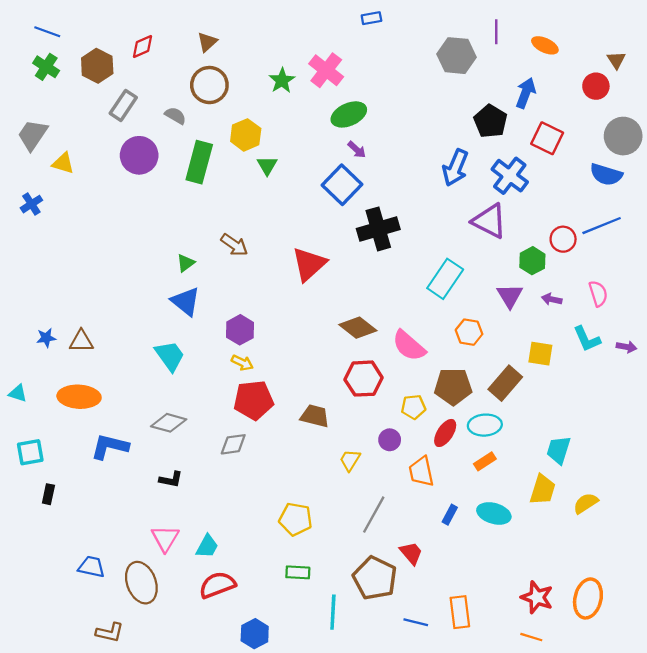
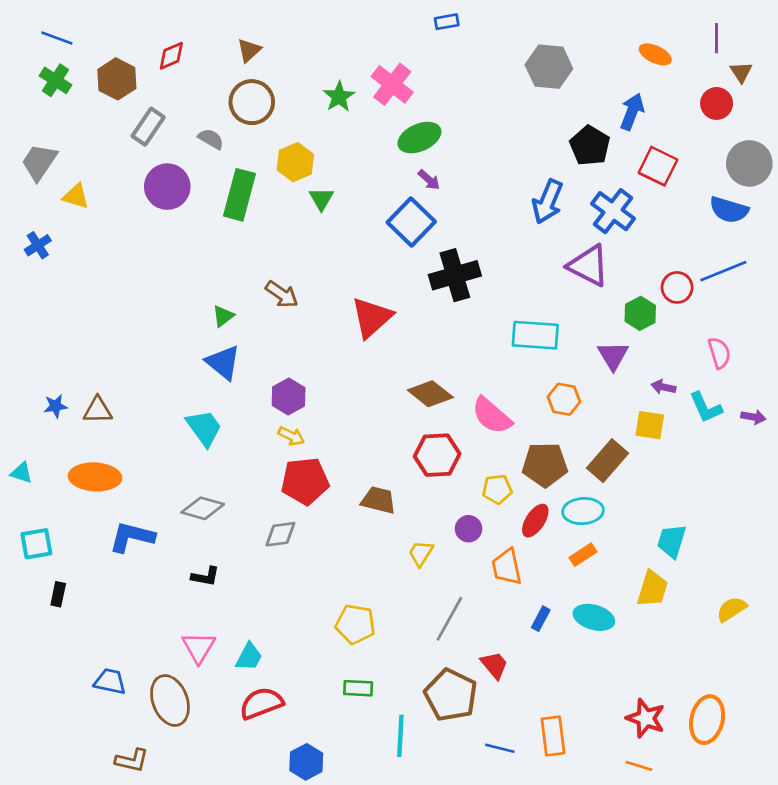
purple line: (496, 32) -> (717, 38), moved
cyan rectangle: (445, 279) -> (535, 335), turned 60
purple arrow: (552, 299) -> (663, 387), moved
yellow semicircle: (586, 503) -> (732, 609), moved

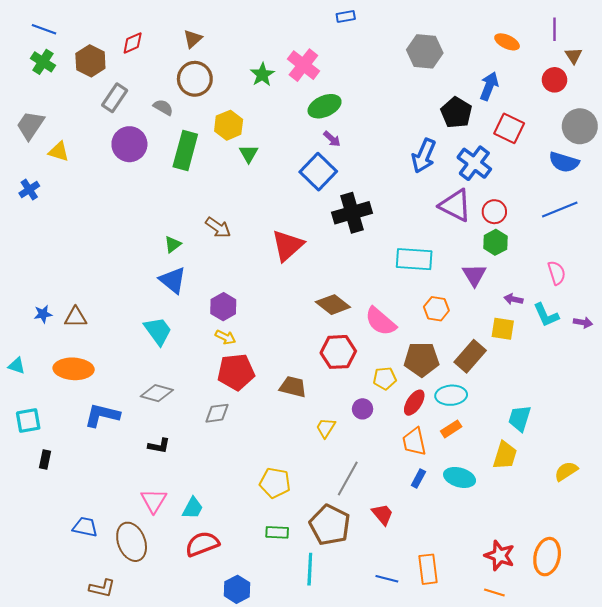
red circle: (677, 287) -> (494, 212), moved
orange trapezoid: (507, 567) -> (414, 442), moved
brown pentagon: (451, 695) -> (330, 525), moved

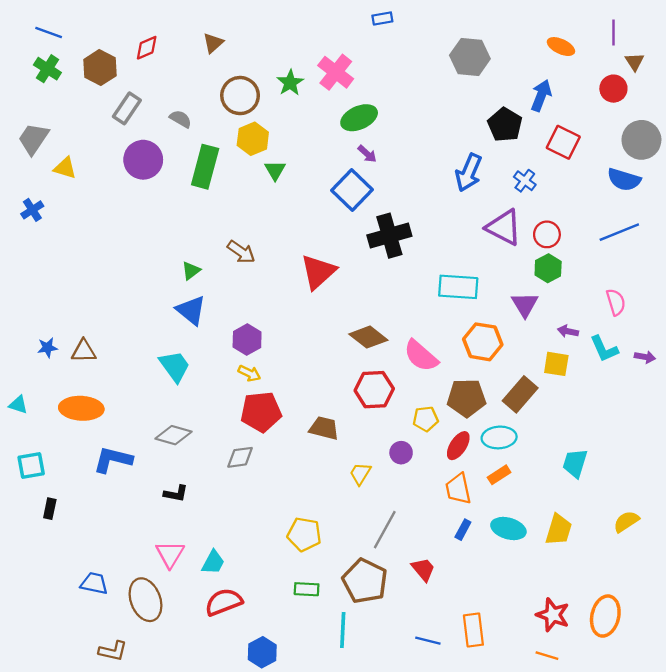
brown circle: (195, 79) -> (240, 96), moved
blue cross: (474, 163) -> (525, 181), size x0.6
orange hexagon: (436, 309) -> (483, 342), size x1.4
yellow trapezoid: (505, 455) -> (559, 530), moved

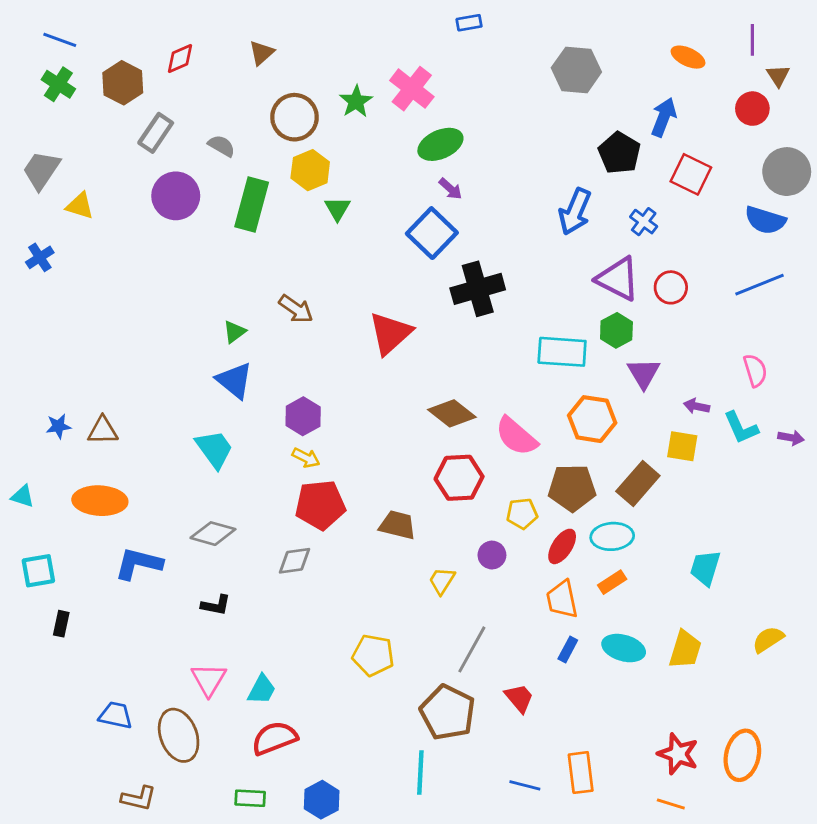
green hexagon: (548, 268) -> (616, 330), moved
green rectangle: (307, 589) -> (250, 798), moved

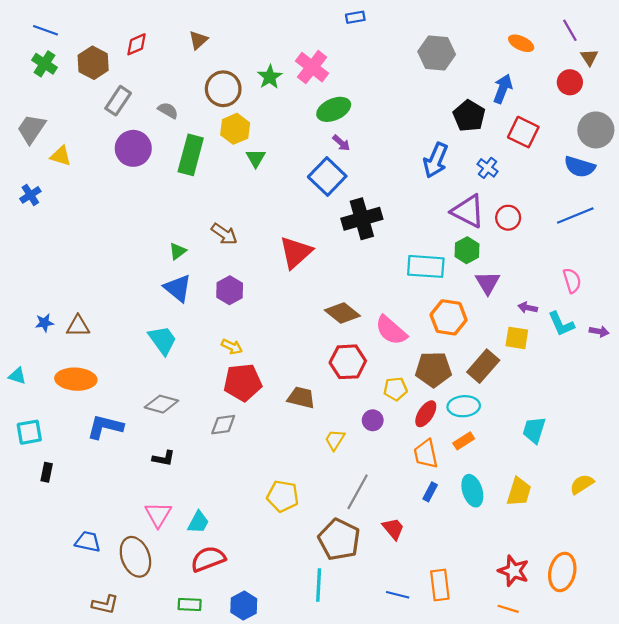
purple line: (752, 40) -> (570, 30), turned -30
purple hexagon: (303, 416) -> (230, 290), moved
cyan ellipse: (624, 648) -> (472, 491), turned 56

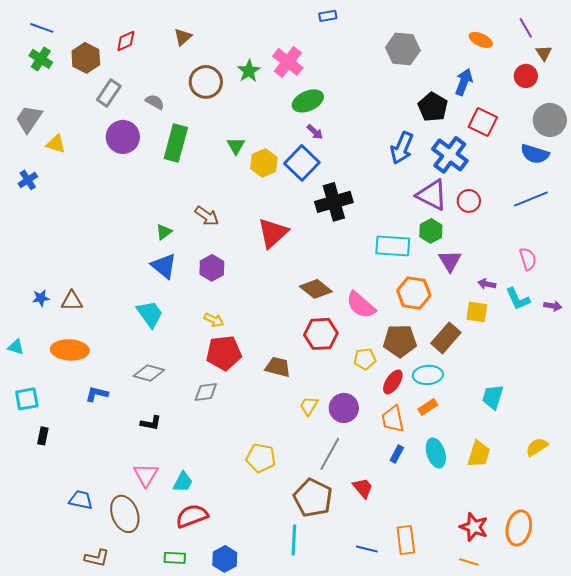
yellow hexagon: (235, 129) -> (264, 163), moved
blue cross: (488, 168) -> (450, 155), size x1.8
purple circle: (373, 420) -> (344, 408), moved, size x1.5
blue L-shape: (105, 427) -> (97, 394), size x0.7

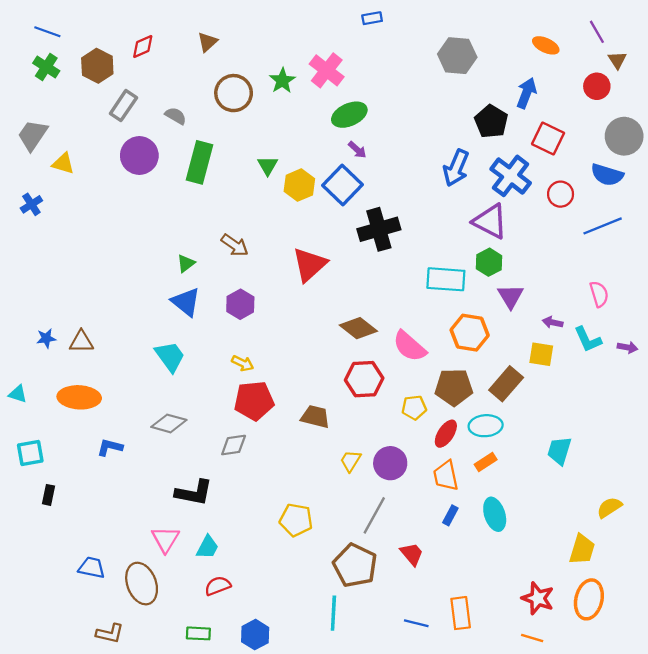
red circle: (469, 201) -> (561, 194), moved
black L-shape: (151, 423) -> (194, 493), moved, size x1.6
yellow trapezoid: (479, 454) -> (582, 549), moved
red semicircle: (192, 516) -> (218, 586), size x0.7

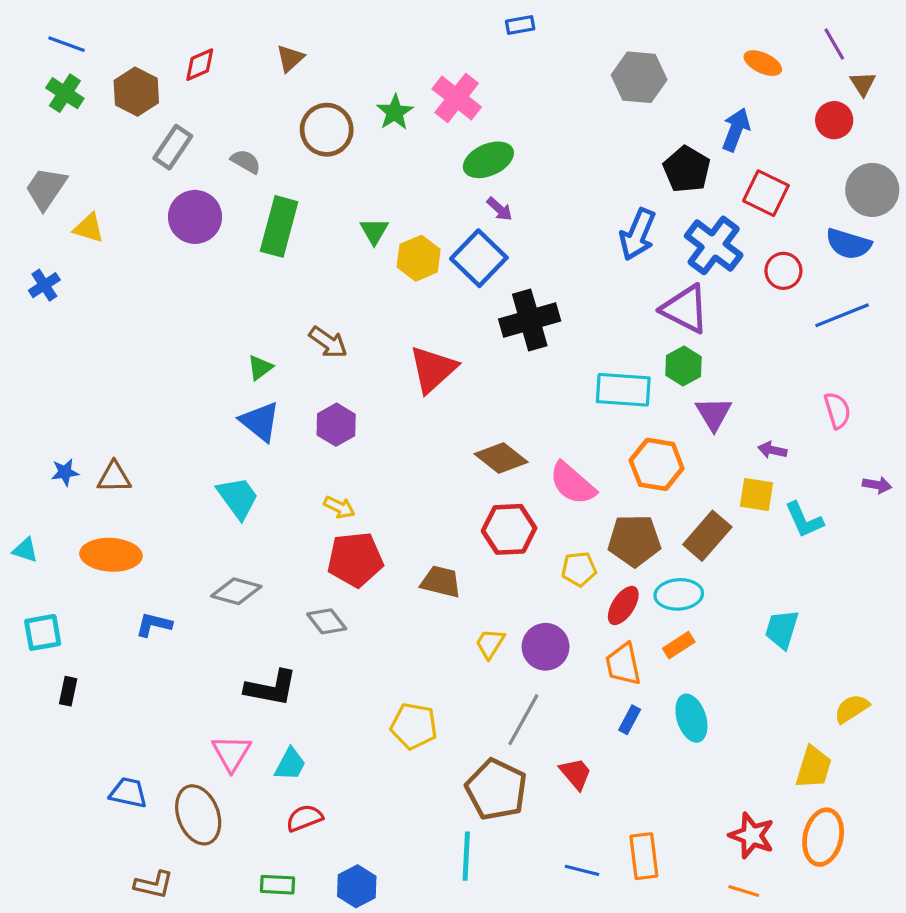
cyan L-shape: (588, 339) -> (804, 520), moved
gray diamond: (234, 445) -> (327, 621), turned 60

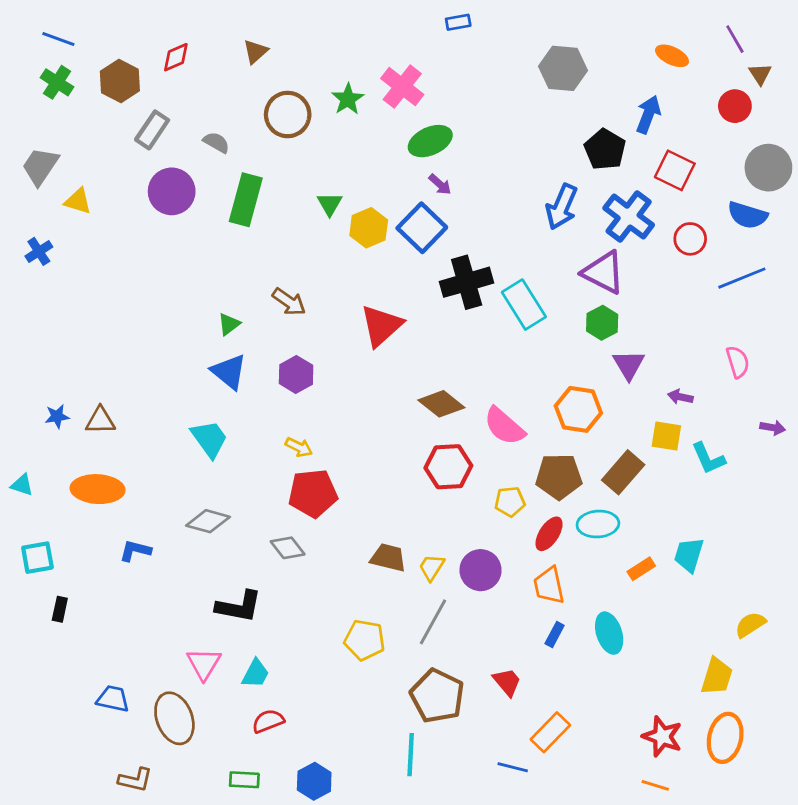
cyan rectangle: (623, 390) -> (524, 305), moved, turned 54
brown trapezoid: (441, 582) -> (388, 558), moved
orange rectangle: (679, 645) -> (641, 569), moved
gray line: (523, 720) -> (433, 622), moved
orange rectangle: (644, 856) -> (550, 732), moved, turned 51

